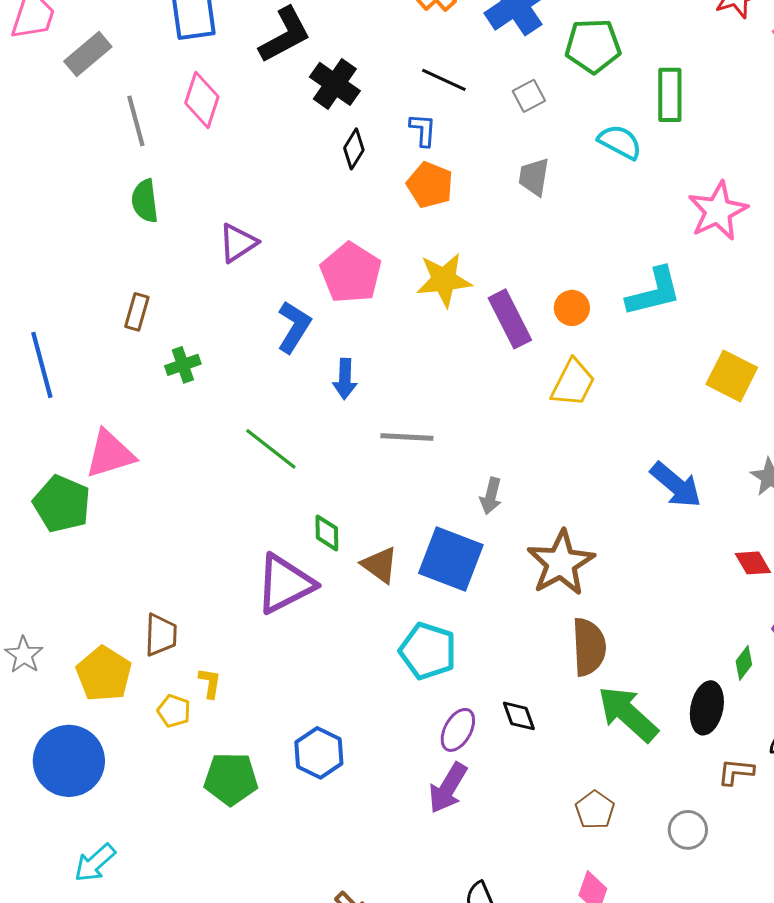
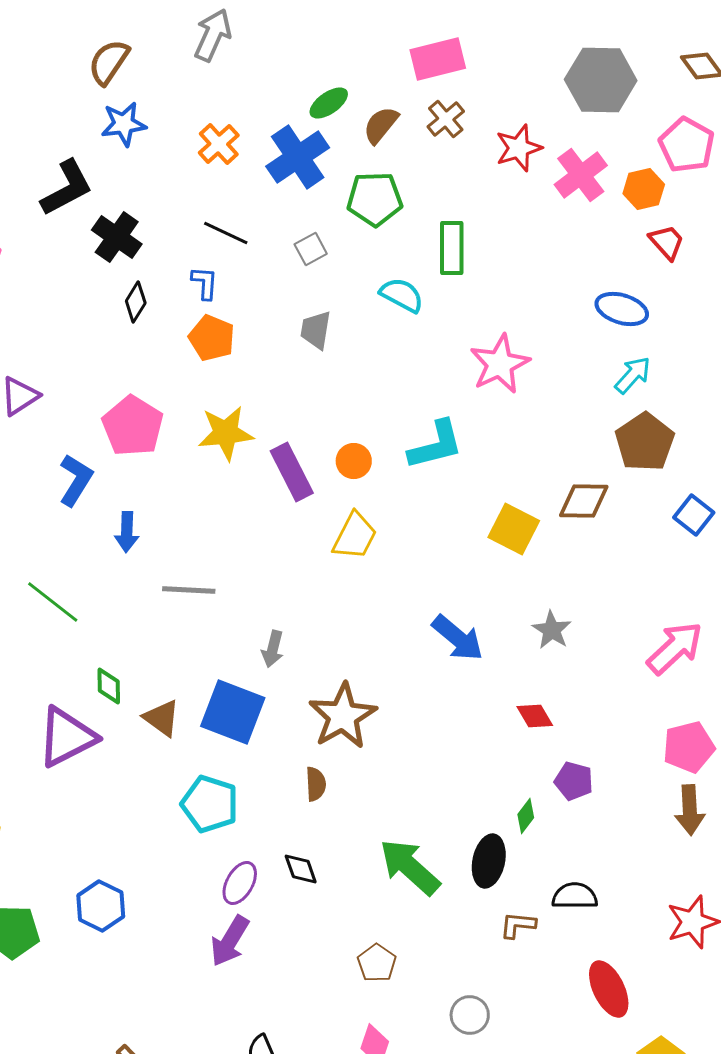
brown semicircle: (589, 647) -> (316, 784), moved, size x0.6
gray circle: (688, 830) -> (470, 1015), moved

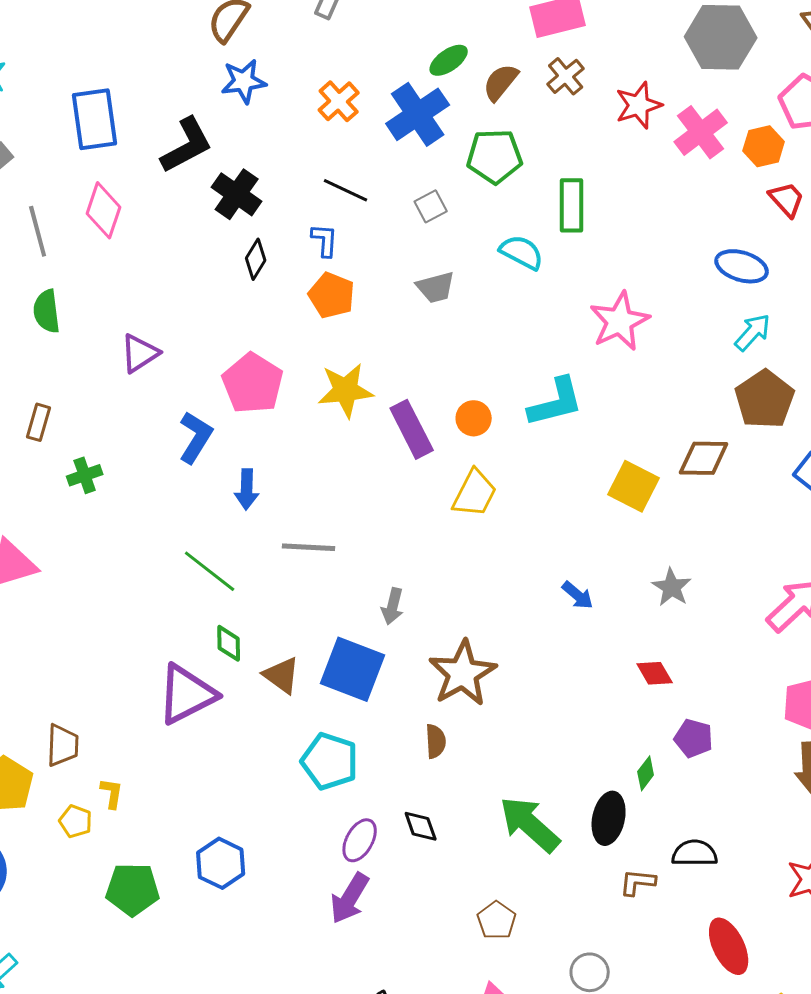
gray trapezoid: (316, 330) -> (436, 287), turned -114
green line: (53, 602) -> (210, 571), moved
blue arrow: (458, 638) -> (578, 595), size x0.6

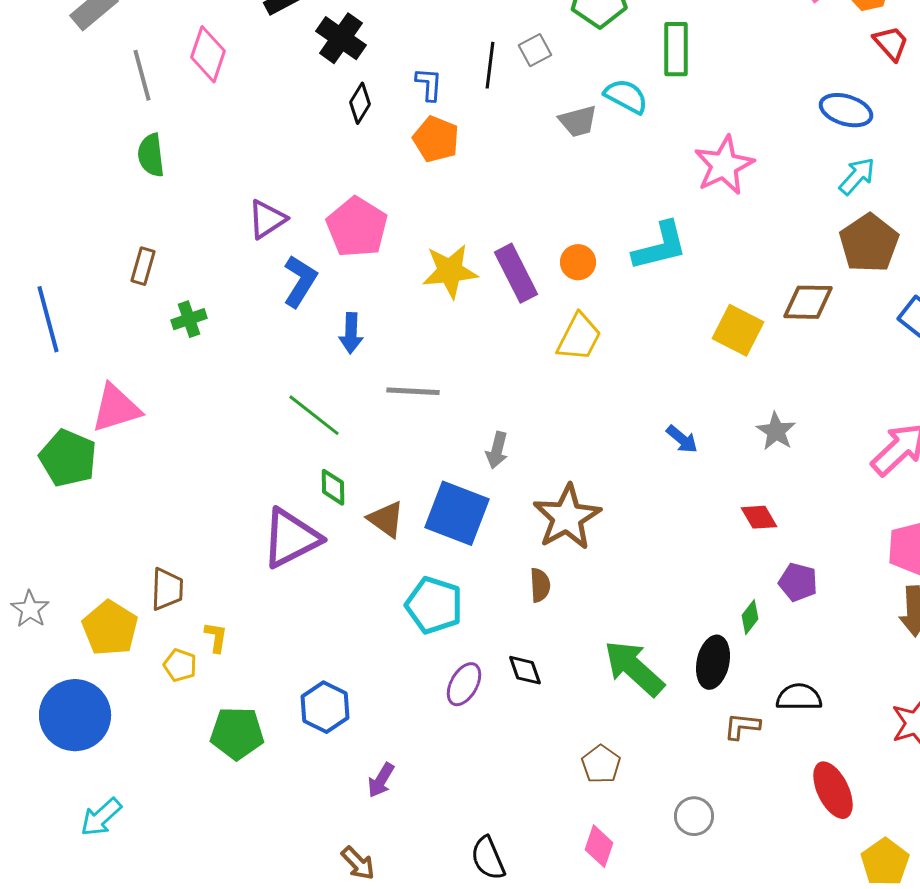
black line: (346, 190) -> (490, 65), moved, turned 72
gray trapezoid: (436, 287) -> (578, 121), moved
purple triangle: (140, 353) -> (267, 219), moved
yellow star: (346, 390) -> (450, 271), moved
purple arrow: (350, 898) -> (381, 780), moved, size x0.7

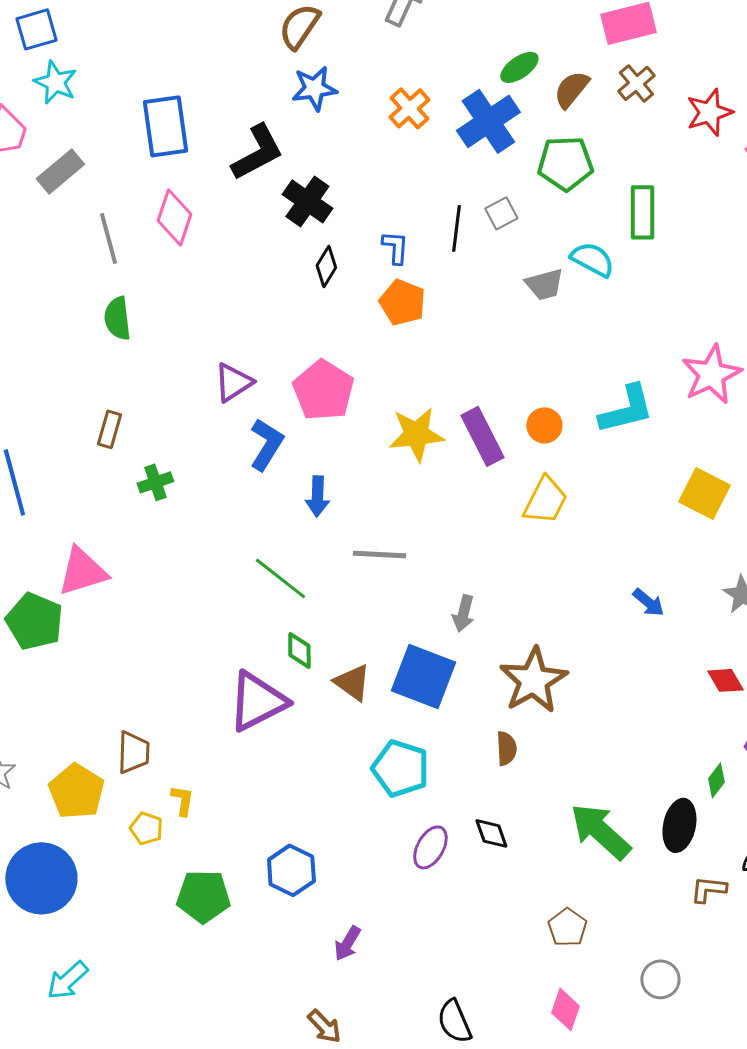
pink star: (724, 165) -> (711, 374), moved

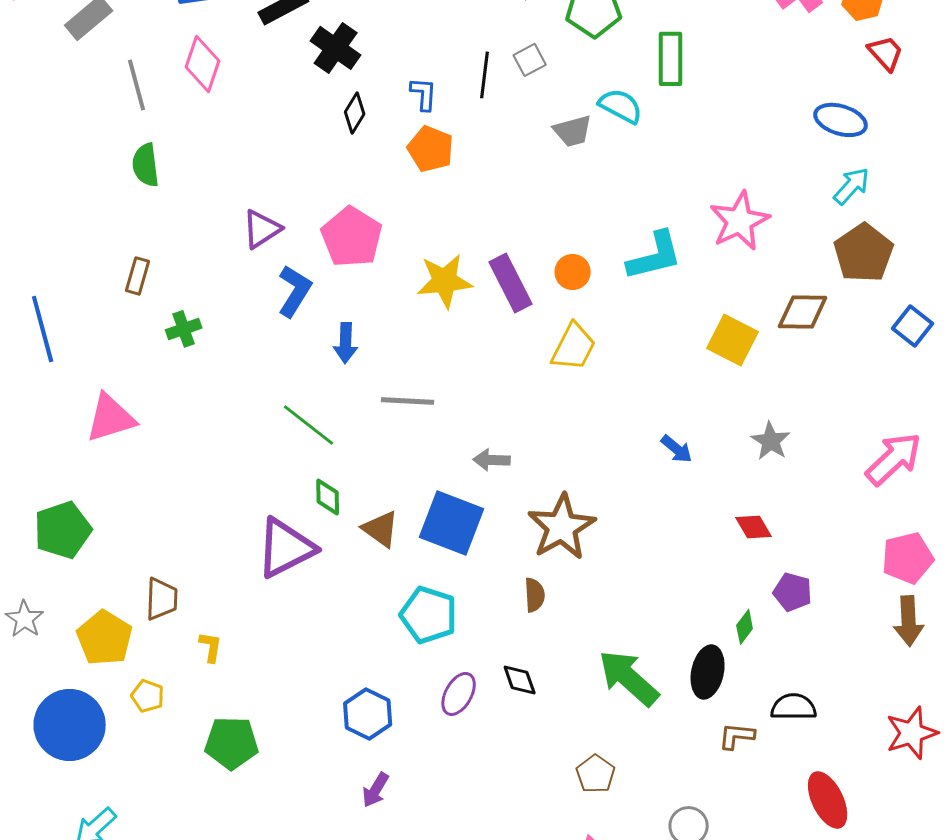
gray arrow: (463, 613) -> (492, 460), turned 78
green pentagon: (34, 621) -> (63, 530), moved, turned 30
yellow pentagon: (146, 828) -> (148, 696), moved
blue hexagon: (291, 870) -> (368, 714), moved

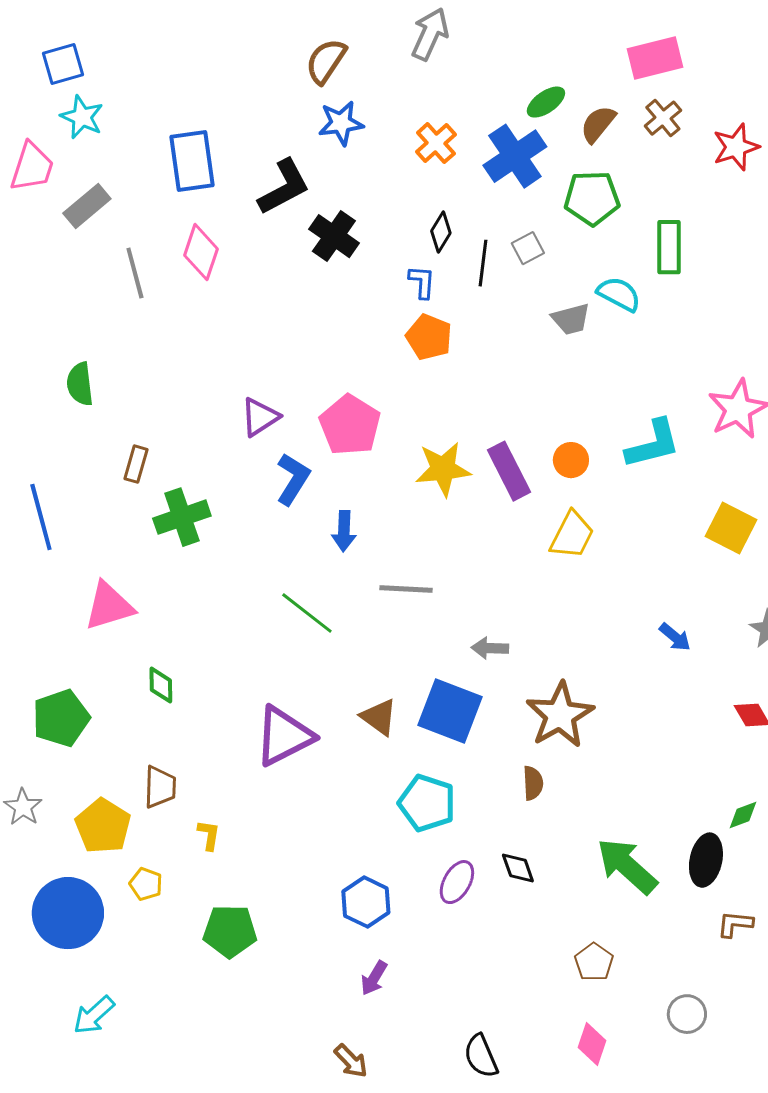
black diamond: (355, 113) -> (441, 232), moved
green semicircle: (146, 165) -> (80, 384), moved
green cross: (184, 329) -> (182, 517), size x1.6
green diamond: (328, 497) -> (161, 685), moved
green diamond: (745, 627) -> (743, 815), turned 32

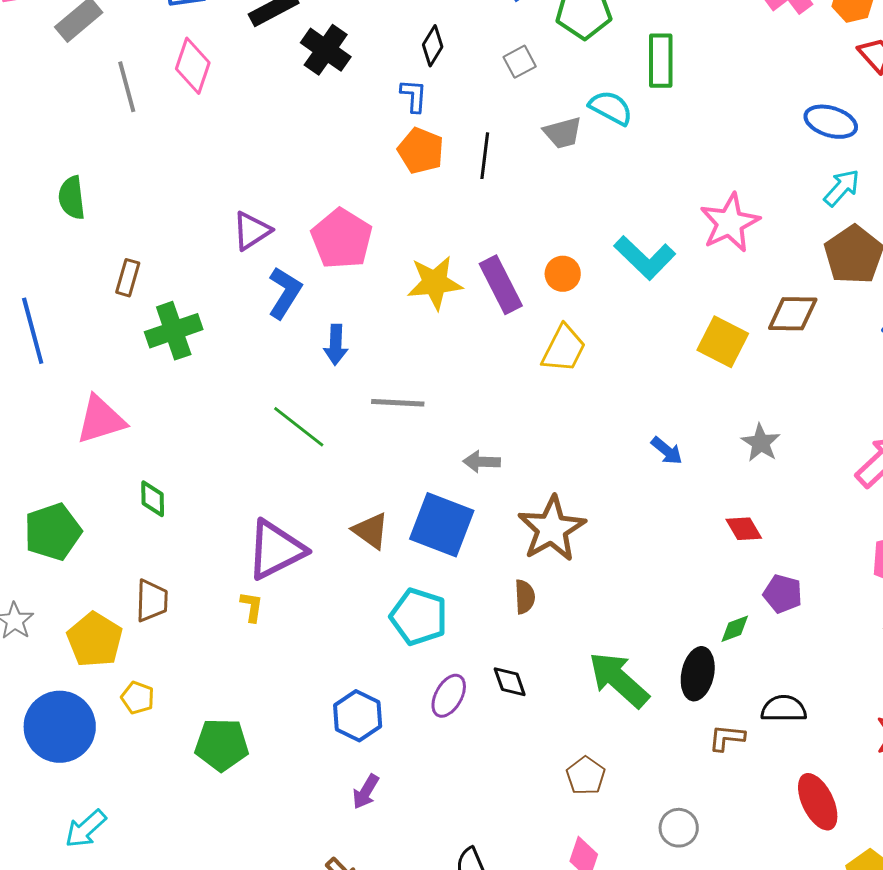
black line: (483, 263) -> (485, 156), moved
cyan L-shape: (653, 444) -> (645, 258), turned 58
yellow L-shape: (209, 835) -> (252, 607), moved

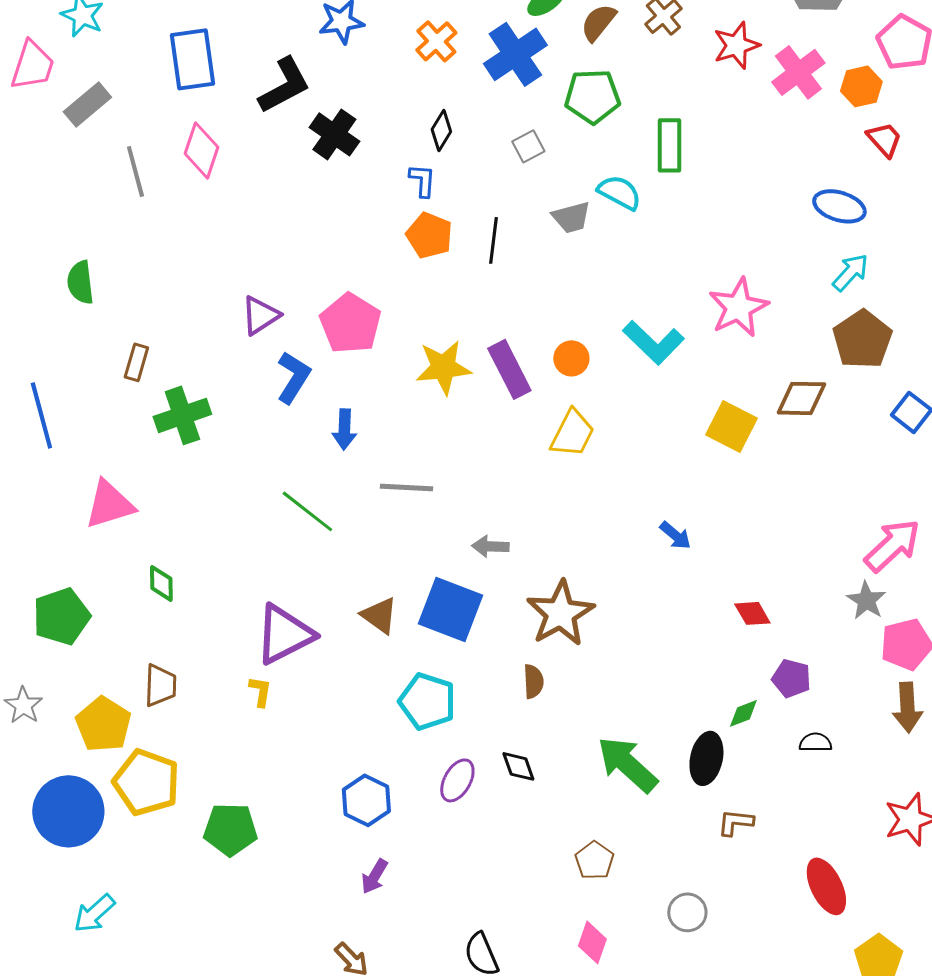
gray star: (761, 443) -> (866, 600), moved
yellow pentagon: (138, 698) -> (146, 782), size x2.0
black semicircle: (784, 709) -> (815, 742), moved, size x0.7

